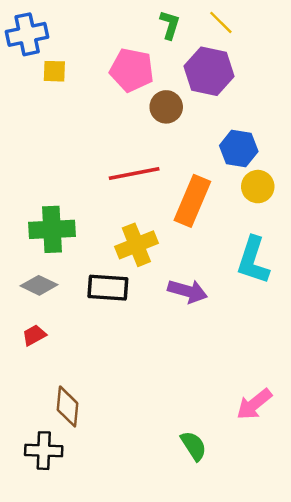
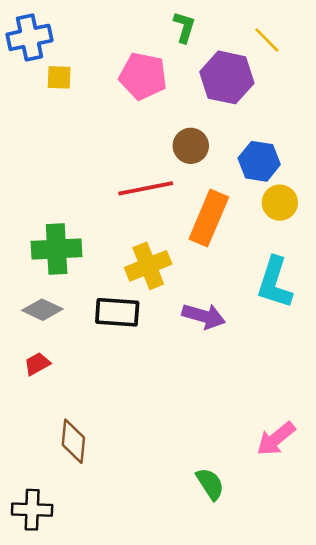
yellow line: (221, 22) -> (267, 40), moved
brown circle: (166, 107) -> (191, 146), moved
black cross: (44, 451) -> (32, 510), moved

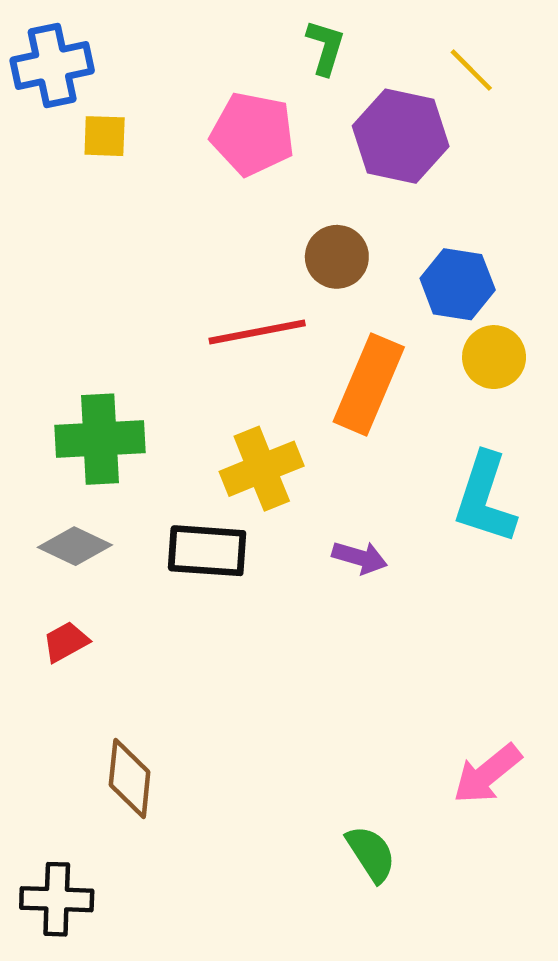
purple arrow: (204, 316) -> (360, 558), size x0.7

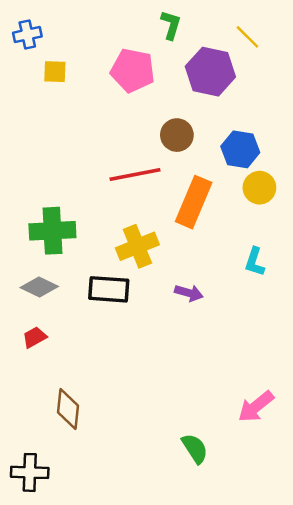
blue cross: (52, 65) -> (27, 35), size x0.7
cyan L-shape: (485, 498) -> (255, 262), size x0.6

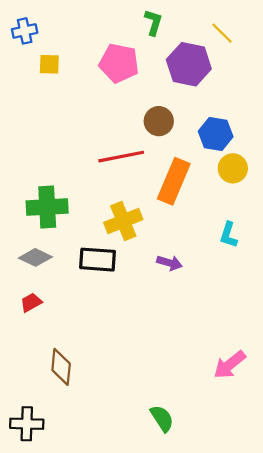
green semicircle: (195, 448) -> (162, 418), moved

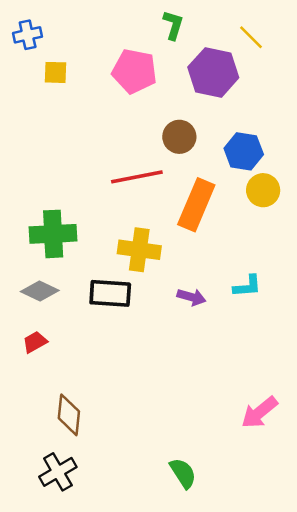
yellow cross: (123, 221) -> (139, 250), turned 30
cyan L-shape: (229, 235) -> (247, 286), moved, turned -112
black cross: (27, 424) -> (58, 472), moved, turned -32

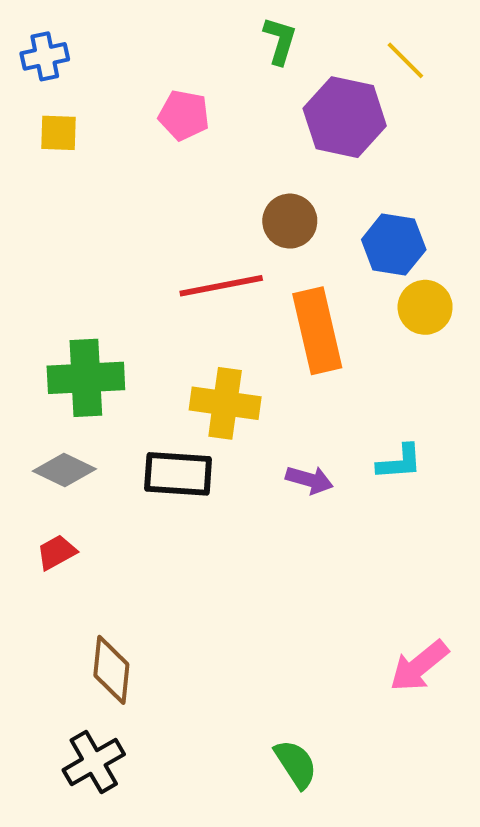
pink pentagon: (134, 71) -> (184, 115), moved, size x0.7
yellow square: (55, 72) -> (58, 133), moved
orange rectangle: (196, 205) -> (317, 331), turned -36

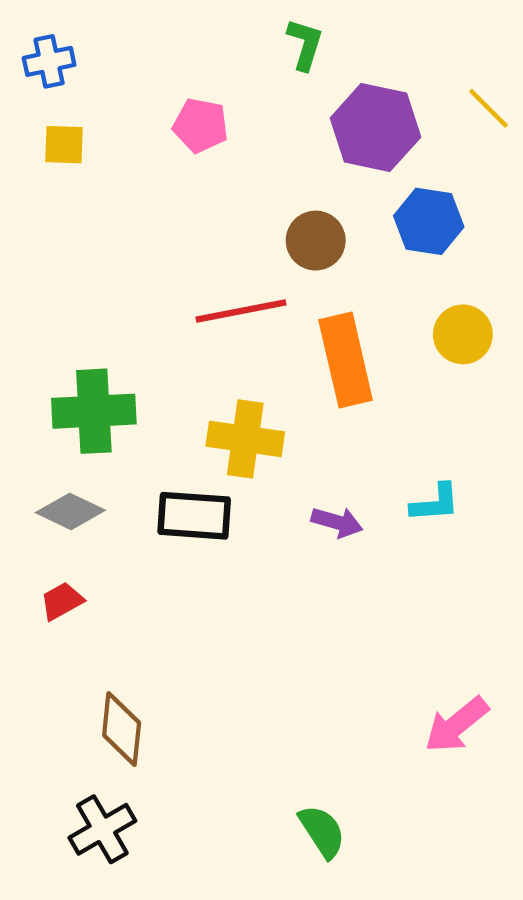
yellow line: (405, 60) -> (488, 108), moved
blue hexagon: (394, 245) -> (429, 221), moved

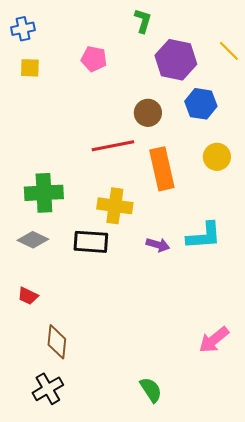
cyan L-shape: (435, 503) -> (204, 236), size x1.5
red trapezoid: (62, 601) -> (28, 296), moved, turned -125

